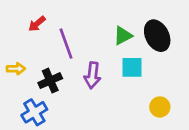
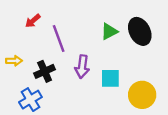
cyan square: (132, 67) -> (110, 78), moved
yellow circle: (160, 107) -> (142, 95), size x1.5

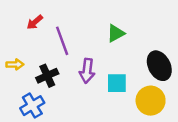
black ellipse: (140, 31) -> (159, 66), moved

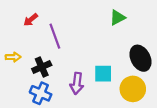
green triangle: (116, 33) -> (117, 18), moved
purple arrow: (87, 71) -> (77, 83), moved
blue cross: (32, 106) -> (41, 93), moved, turned -35

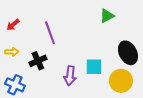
red arrow: (31, 20) -> (13, 25), moved
blue cross: (41, 93) -> (15, 85), moved

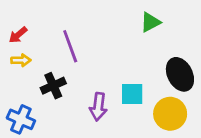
yellow arrow: (12, 52) -> (21, 60), moved

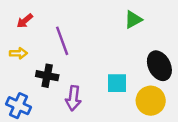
red arrow: (18, 35) -> (25, 21), moved
black cross: (53, 86) -> (47, 76), turned 35
purple arrow: (98, 107) -> (73, 98), moved

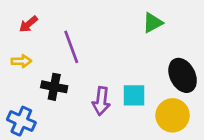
purple arrow: (73, 98) -> (101, 101), moved

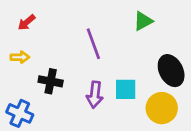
purple line: (71, 47) -> (93, 44), moved

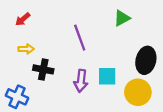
yellow arrow: (20, 57) -> (26, 49), moved
black ellipse: (171, 71) -> (146, 60), turned 40

